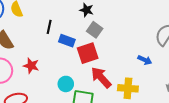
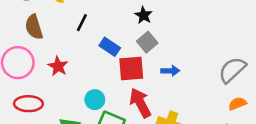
black line: (49, 27) -> (82, 23), moved
blue arrow: (145, 60) -> (170, 71), moved, turned -40

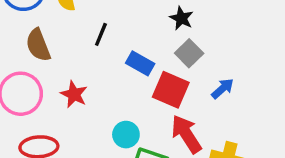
red square: (131, 69) -> (171, 90), turned 32
blue arrow: (170, 71) -> (223, 89), turned -36

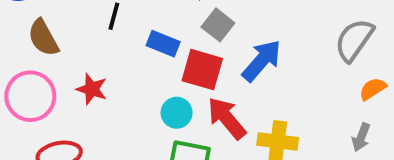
blue arrow: (223, 89) -> (262, 61), size x1.6
cyan circle: (126, 135) -> (177, 113), moved

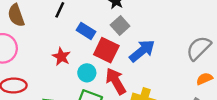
red star: (92, 89) -> (61, 57), moved

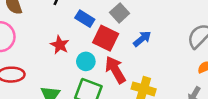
blue arrow: (142, 51) -> (142, 39), size x0.7

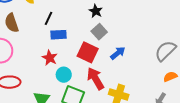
blue rectangle: (85, 19) -> (59, 35), moved, turned -35
cyan circle: (86, 61) -> (64, 75), moved

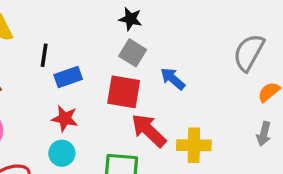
black star: (96, 11) -> (130, 19), moved
blue arrow: (118, 53) -> (173, 79), turned -84
cyan circle: (64, 75) -> (62, 153), moved

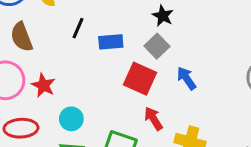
blue rectangle: (68, 77) -> (111, 42), moved
red star: (65, 119) -> (43, 85), moved
red arrow: (149, 130) -> (153, 119), size x0.7

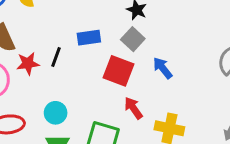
black line: (78, 28) -> (56, 57), moved
red star: (43, 85) -> (28, 63), moved, turned -30

